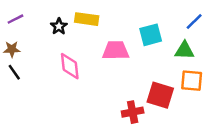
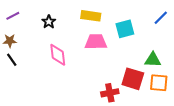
yellow rectangle: (87, 19) -> (91, 16), moved
green triangle: (184, 50) -> (153, 60), moved
orange square: (192, 81) -> (159, 83), moved

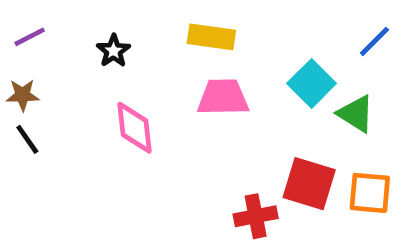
cyan square: (125, 29) -> (312, 83), moved, turned -30
green triangle: (153, 60) -> (356, 114), moved, turned 30

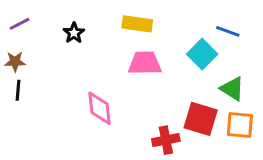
blue line: (374, 41) -> (228, 31), moved, turned 65
green triangle: (356, 114) -> (232, 89), moved
pink diamond: (134, 128) -> (100, 108), moved
black line: (27, 139) -> (18, 90), turned 40

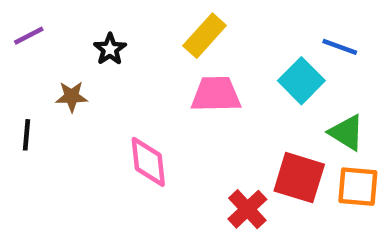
yellow rectangle: (137, 24) -> (205, 36), turned -56
brown star: (15, 62) -> (72, 96), moved
red cross: (166, 140) -> (247, 209), turned -32

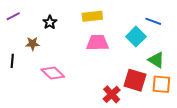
yellow rectangle: (205, 36) -> (92, 16), turned 42
pink diamond: (148, 162) -> (53, 73), moved, turned -40

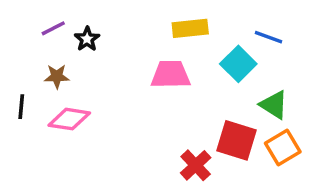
purple line: (13, 16) -> (53, 28), moved
yellow rectangle: (92, 16) -> (190, 28), moved
pink diamond: (53, 73) -> (69, 119), moved, turned -35
orange square: (161, 84) -> (283, 147), turned -36

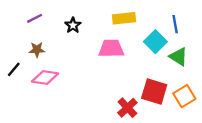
blue line: (269, 37) -> (175, 24), turned 60
black star: (87, 39) -> (73, 25), moved
green triangle: (274, 105) -> (179, 57), moved
black line: (21, 107) -> (14, 69), turned 35

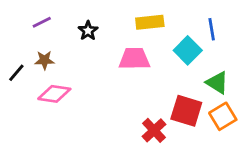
green triangle: (179, 57) -> (217, 83), moved
black line: (14, 69) -> (16, 73), moved

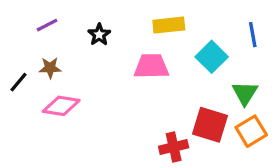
blue line: (212, 29) -> (253, 35), moved
green triangle: (217, 83) -> (245, 93), turned 30
red cross: (154, 130) -> (174, 147), turned 30

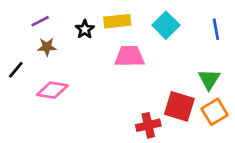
yellow rectangle: (169, 25) -> (117, 21), moved
cyan square: (212, 57) -> (166, 25), moved
brown star: (50, 68) -> (47, 47), moved

